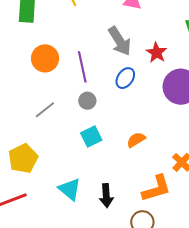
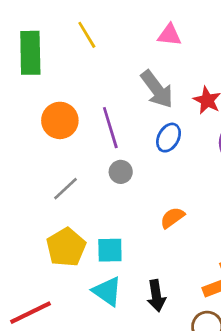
cyan square: (91, 136) -> (110, 250), moved, turned 30
orange semicircle: (136, 140) -> (172, 218), moved
yellow pentagon: (23, 159) -> (66, 247), moved

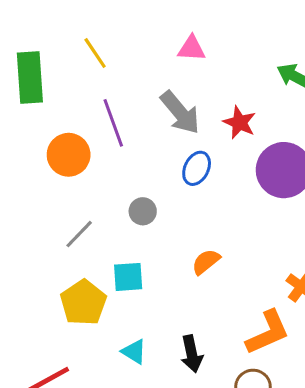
purple line: (110, 128) -> (113, 123), moved
cyan square: (110, 250) -> (128, 277), moved
cyan triangle: (107, 291) -> (134, 352), size x0.7

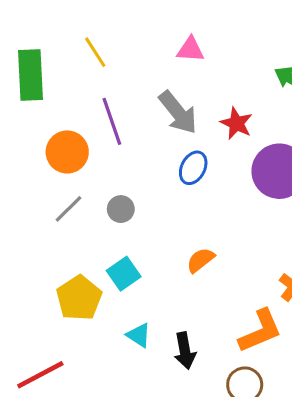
gray circle: (143, 211) -> (121, 209), moved
gray line: (79, 234) -> (69, 209), moved
cyan square: (128, 277) -> (124, 274), turned -32
cyan triangle: (134, 352) -> (139, 335), moved

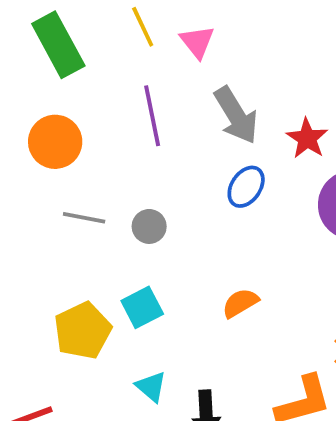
pink triangle: (191, 49) -> (197, 42), moved, turned 40
green rectangle: (31, 75) -> (58, 45), turned -33
orange circle: (67, 152) -> (55, 142), moved
gray line: (69, 209) -> (84, 218), turned 48

